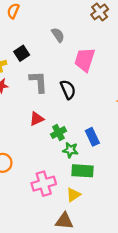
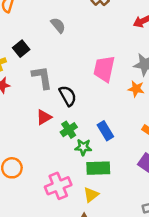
pink trapezoid: (85, 60) -> (104, 69), moved
black semicircle: (68, 90) -> (68, 96), moved

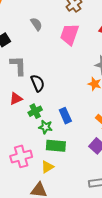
pink trapezoid: (104, 69) -> (70, 34), moved

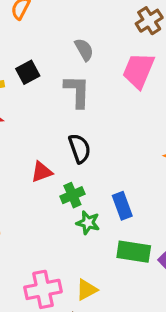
gray L-shape: (18, 66) -> (77, 91), moved
green rectangle: (56, 146) -> (134, 252), moved
pink cross: (21, 156) -> (43, 289), moved

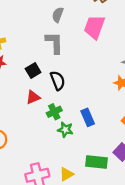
gray semicircle: (84, 50) -> (58, 15), turned -128
black square: (28, 72) -> (33, 70), moved
green rectangle: (134, 252) -> (96, 162), moved

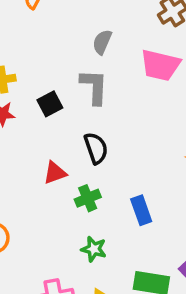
pink trapezoid: (94, 27) -> (160, 65), turned -100
black square: (33, 70) -> (50, 104), moved
green star: (65, 130) -> (94, 249), moved

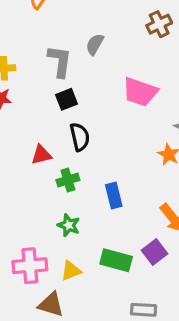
pink trapezoid: (160, 65) -> (140, 92), moved
gray L-shape: (94, 87) -> (60, 61), moved
black square: (50, 104) -> (66, 99), moved

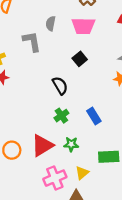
pink trapezoid: (140, 92) -> (83, 26), moved
black square: (66, 99) -> (80, 59), moved
red triangle: (41, 155) -> (42, 145), moved, size x1.6

